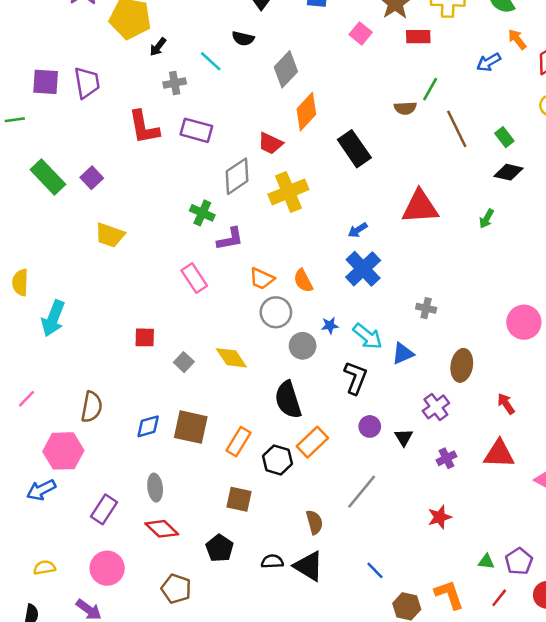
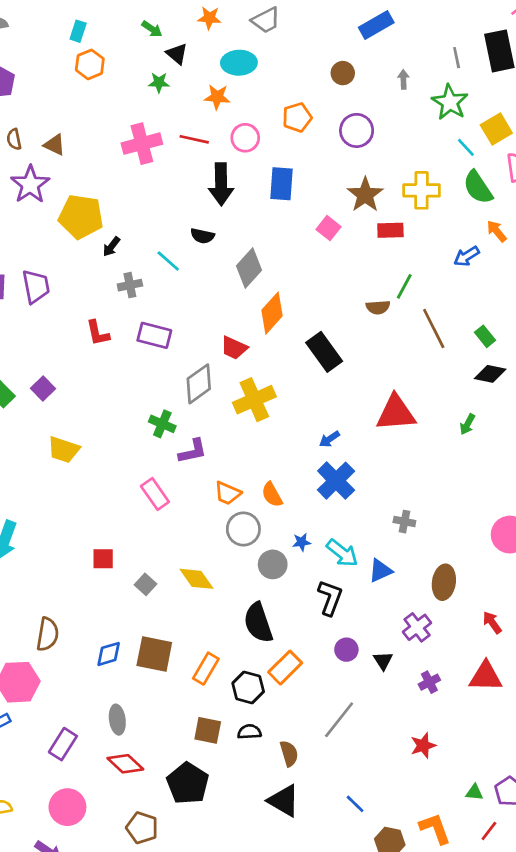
red L-shape: (144, 127) -> (98, 333), size x0.7
black pentagon: (220, 548) -> (188, 783), size x1.4
black semicircle: (272, 561) -> (249, 732), moved

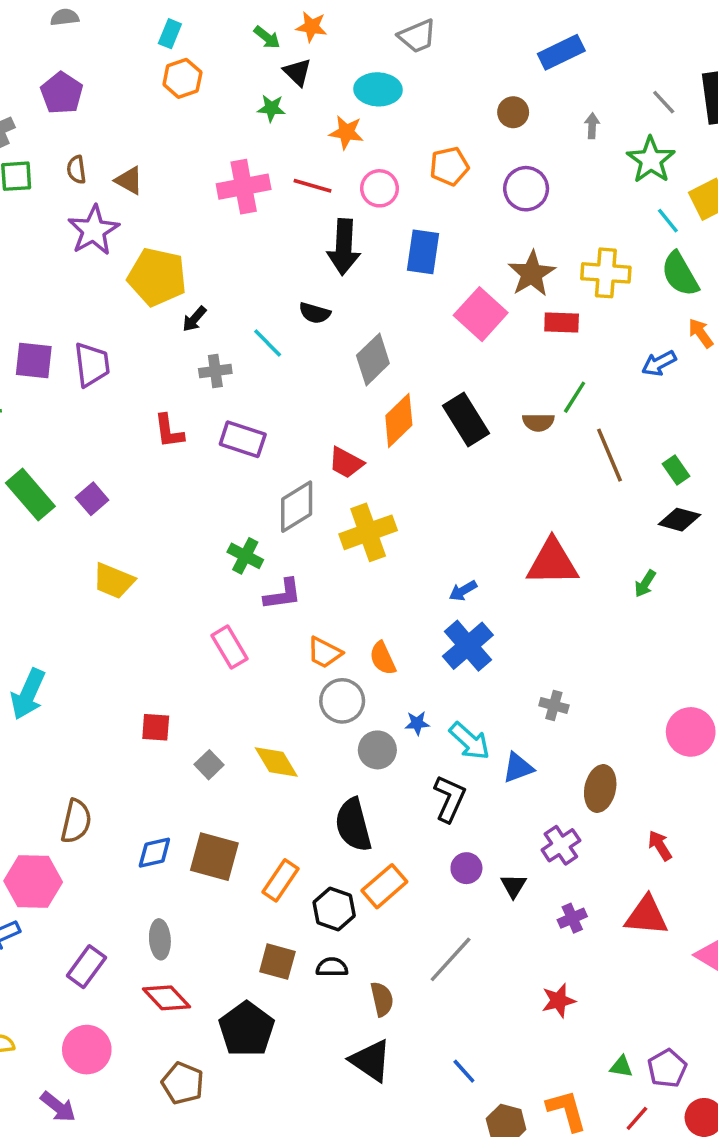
orange star: (209, 18) -> (312, 27), moved
gray line: (457, 58) -> (664, 102), turned -35
pink square: (329, 228) -> (481, 314), size x1.6
black rectangle: (324, 352) -> (466, 419), moved

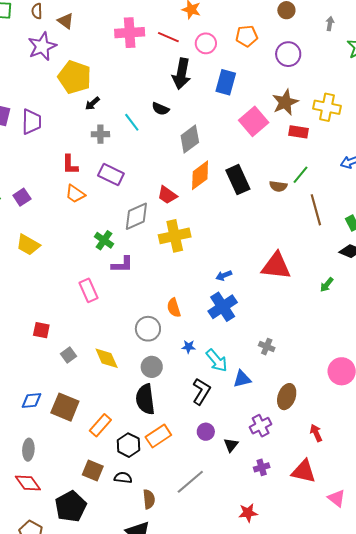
orange trapezoid: (325, 653) -> (75, 194), moved
gray circle: (377, 750) -> (152, 367), moved

